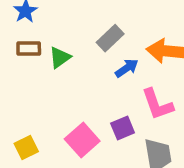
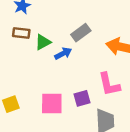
blue arrow: (127, 68) -> (63, 54), moved
pink square: (82, 140) -> (52, 104), turned 35

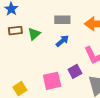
gray rectangle: (81, 33) -> (62, 20), turned 49
blue arrow: (63, 54) -> (62, 41), moved

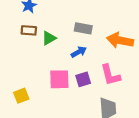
purple square: (75, 71) -> (83, 79), moved
pink square: (52, 81) -> (59, 79), moved

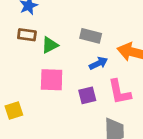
blue arrow: (79, 52) -> (98, 63), moved
pink square: (59, 79) -> (52, 80), moved

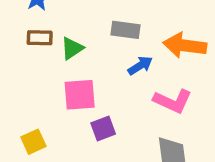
pink L-shape: (119, 92) -> (173, 101), turned -48
purple square: (87, 95) -> (103, 129), moved

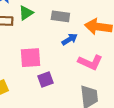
green triangle: (72, 48) -> (26, 13), moved

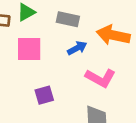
pink square: (31, 58) -> (29, 49), moved

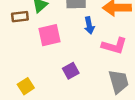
blue arrow: (77, 48) -> (89, 25), turned 119

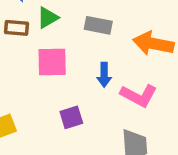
blue arrow: (89, 25) -> (104, 75), moved

